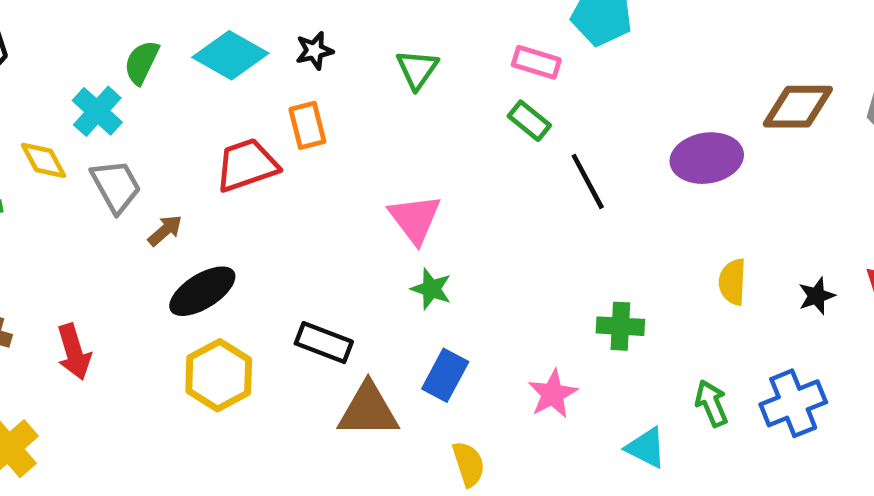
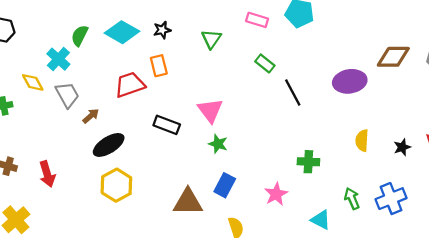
pink rectangle: (536, 62) -> (257, 20), moved
black rectangle: (324, 343) -> (167, 125), moved

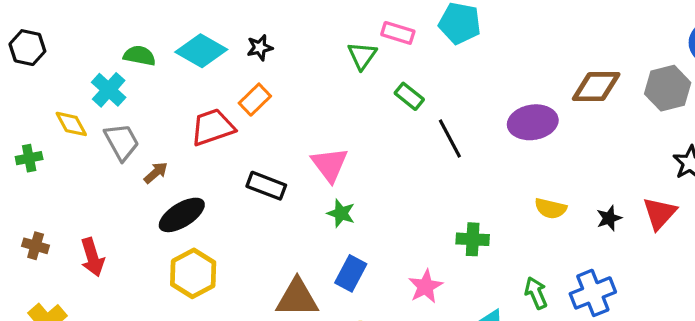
green semicircle: (80, 36) -> (140, 56), turned 75
green triangle: (211, 39) -> (362, 56), moved
orange rectangle: (159, 66) -> (255, 100), turned 60
yellow semicircle: (362, 141) -> (551, 208), turned -80

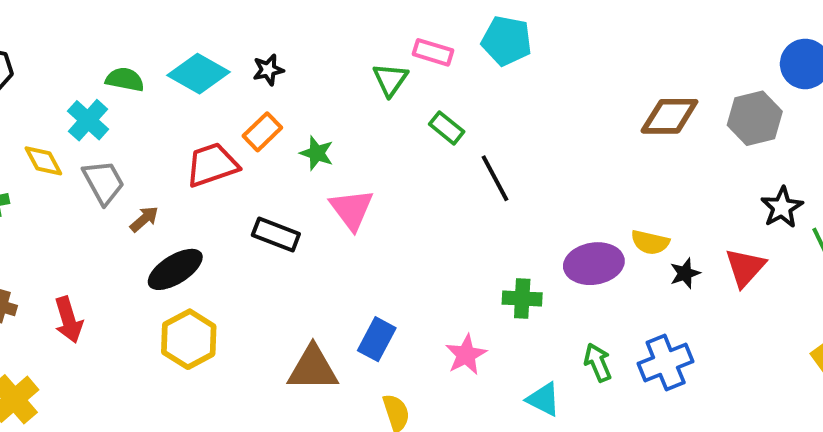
purple ellipse: (533, 122) -> (594, 264), moved
yellow semicircle: (551, 208) -> (650, 242), moved
green star: (341, 213) -> (317, 153), moved

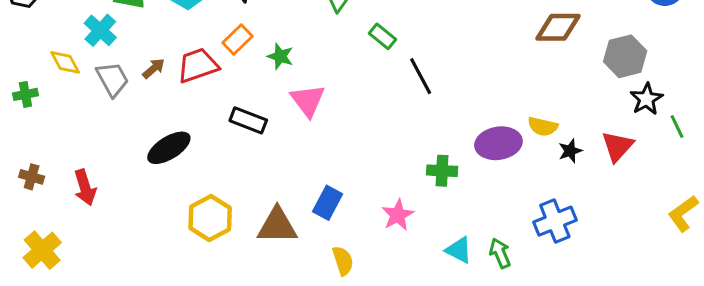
gray hexagon: (755, 118) -> (625, 56), moved
brown arrow: (144, 219) -> (154, 68), moved
yellow hexagon: (189, 339) -> (210, 218), moved
green arrow: (598, 362) -> (500, 253), moved

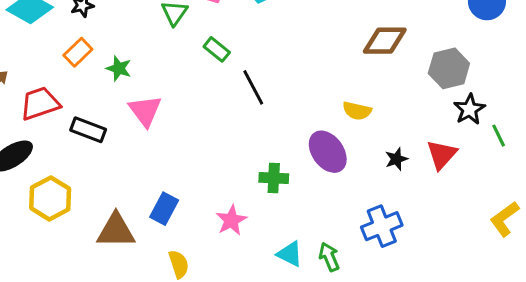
red trapezoid: (198, 65) -> (40, 103), moved
yellow semicircle: (543, 126) -> (357, 111), moved
purple ellipse: (498, 143) -> (328, 152), turned 63
yellow hexagon: (210, 218) -> (50, 198), moved

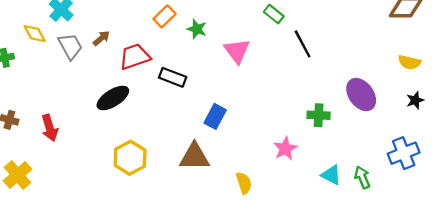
pink triangle: (145, 111) -> (237, 51), moved
yellow semicircle: (357, 111) -> (409, 62), moved
yellow hexagon: (50, 198) -> (130, 158), moved
blue rectangle: (164, 209) -> (215, 116), moved

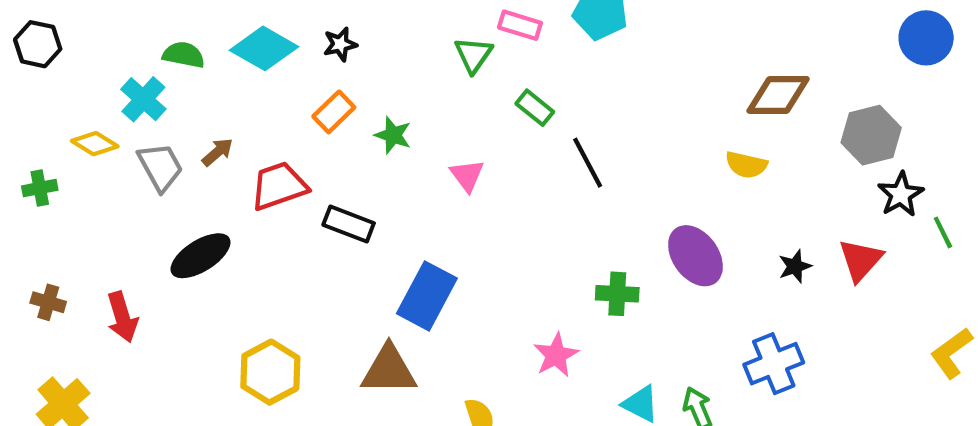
yellow diamond: (35, 34) -> (95, 144), turned -30
pink triangle: (237, 51) -> (467, 175), size x0.7
yellow semicircle: (409, 62) -> (746, 165), moved
black ellipse: (113, 98) -> (201, 256), moved
blue rectangle: (215, 116) -> (427, 296), size x1.4

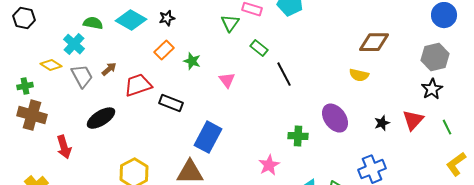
gray hexagon: (871, 135) -> (435, 57), moved
green line: (943, 232) -> (447, 127), moved
brown cross: (48, 302) -> (32, 115), moved, size x1.8

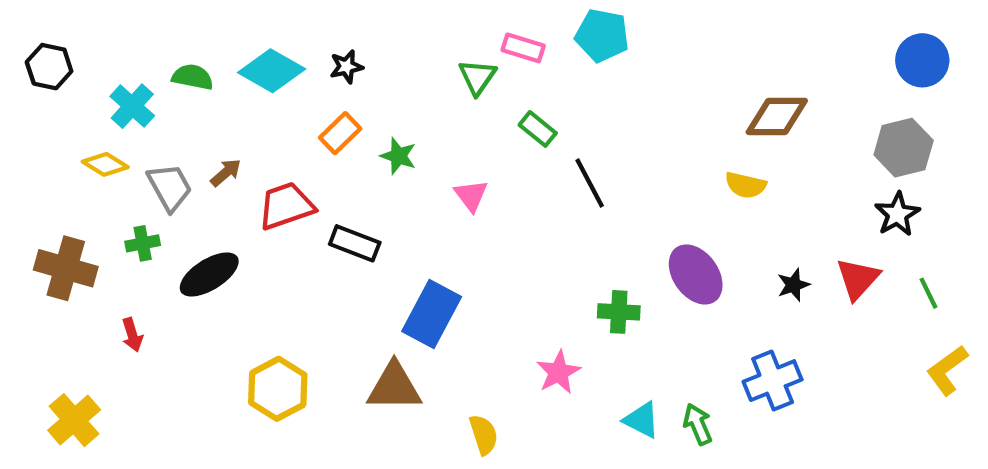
cyan cross: (74, 44) -> (132, 106), moved
green cross: (25, 86) -> (143, 243), moved
red arrow: (64, 147) -> (132, 335), size x0.7

